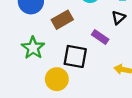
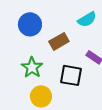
yellow circle: (57, 79) -> (41, 96), moved

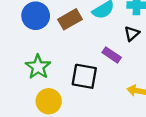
brown rectangle: (59, 41) -> (70, 19), moved

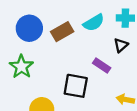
green star: (38, 67) -> (21, 67), moved

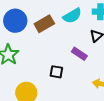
black square: (76, 86) -> (56, 72), size x0.6

